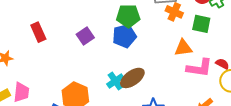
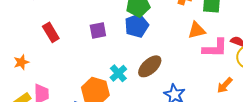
purple square: (85, 36) -> (98, 30), turned 30
cyan cross: (115, 81) -> (118, 73), moved

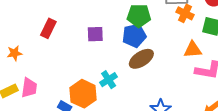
red rectangle: (51, 32) -> (48, 28), turned 48
brown ellipse: (150, 66) -> (141, 59), moved

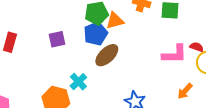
orange triangle: (193, 50) -> (115, 21), moved

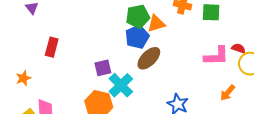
purple square: (57, 39) -> (103, 68), moved
cyan cross: (78, 82) -> (121, 85), size x1.4

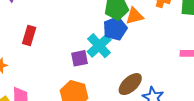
brown ellipse: (149, 58) -> (130, 84), moved
cyan cross: (121, 85) -> (99, 46), moved

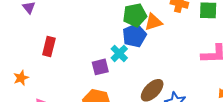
cyan cross: (99, 46) -> (119, 53), size x0.7

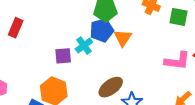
orange triangle: (153, 22) -> (123, 38), moved, turned -48

